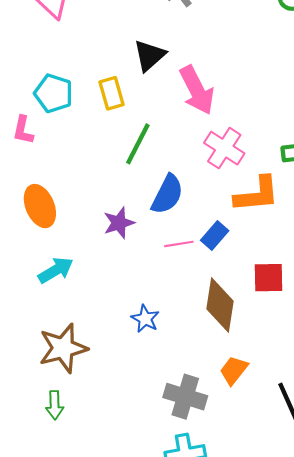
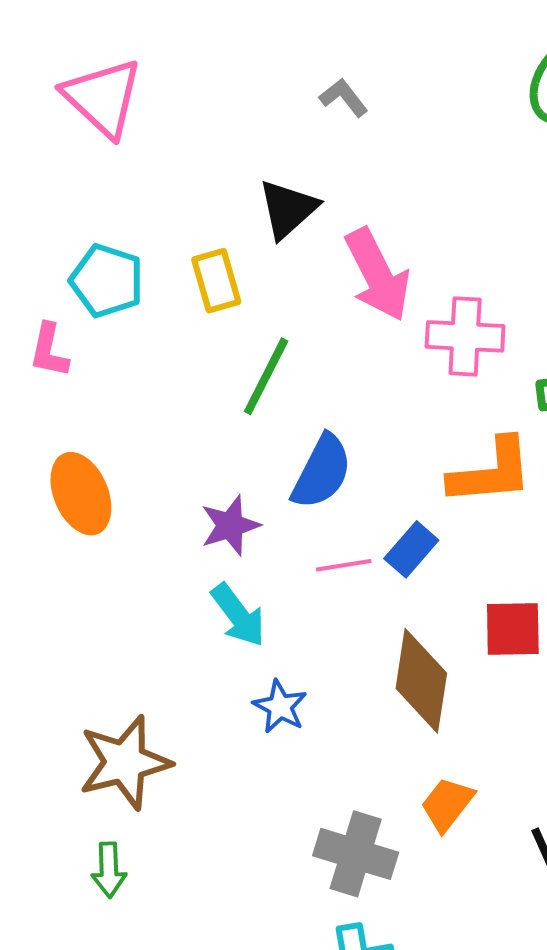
pink cross: (224, 148) -> (465, 336), moved, turned -30
cyan arrow: (56, 270) -> (238, 615), moved, turned 84

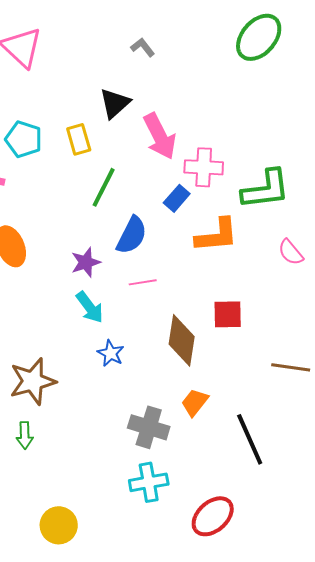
blue rectangle: (411, 549) -> (177, 198), moved

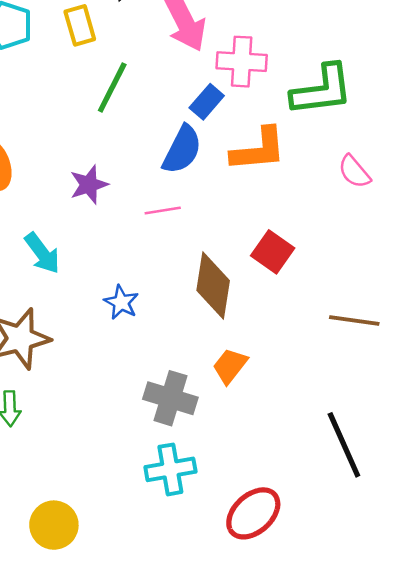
blue semicircle: (132, 235) -> (182, 150), moved
cyan arrow: (90, 307) -> (42, 253), moved
red square: (228, 314) -> (273, 252), turned 36
black line: (250, 439) -> (344, 445), moved

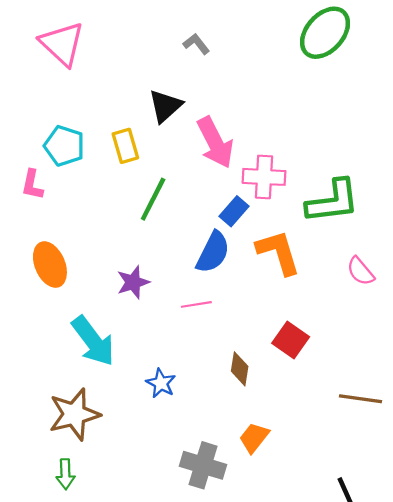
orange L-shape: (258, 150) -> (278, 252), turned -102
cyan arrow: (42, 253) -> (93, 341), size x1.4
brown diamond: (213, 286) -> (240, 369), size x0.6

